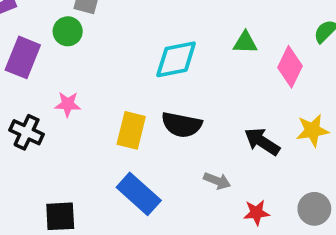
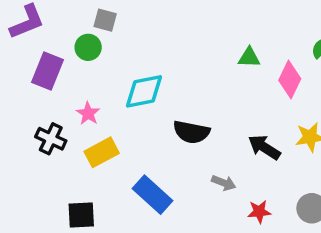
cyan diamond: (176, 59) -> (144, 91), moved
pink star: (68, 104) -> (88, 113), turned 30
yellow rectangle: (131, 130) -> (102, 152), moved, turned 48

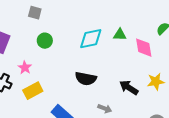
green circle: (88, 47) -> (45, 41), moved
pink diamond: (290, 80) -> (144, 48), turned -35
cyan diamond: (144, 91) -> (91, 39), moved

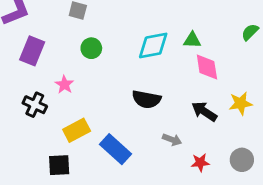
pink diamond: (144, 48) -> (207, 67), moved
yellow rectangle: (33, 91) -> (77, 130), moved

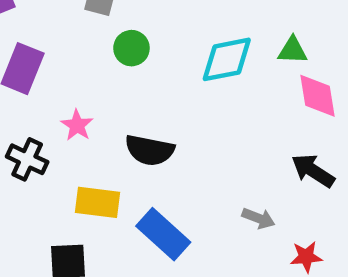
green circle: (91, 48) -> (131, 48), moved
black semicircle: (146, 99) -> (150, 150), moved
yellow rectangle: (77, 130) -> (97, 202), turned 35

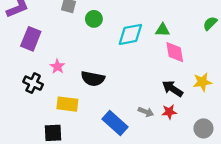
green circle: (131, 48) -> (94, 19), moved
blue rectangle: (163, 234) -> (115, 123), moved
red star: (306, 257) -> (169, 112), moved

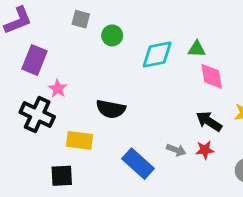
pink star: (57, 66) -> (58, 89), moved
black cross: (33, 83) -> (37, 115), size x1.4

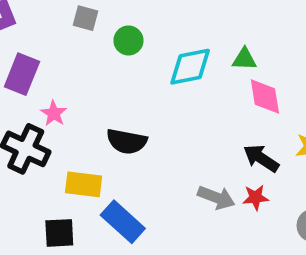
gray arrow: (176, 150) -> (216, 197), size x1.4
blue rectangle: (138, 164) -> (123, 222), moved

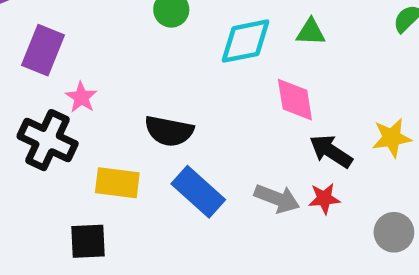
pink diamond: (265, 97) -> (295, 100), moved
blue rectangle: (123, 222) -> (198, 192), moved

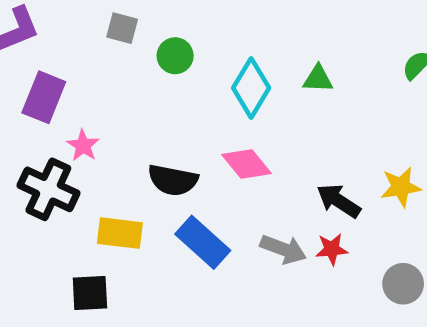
cyan diamond: (245, 41) -> (251, 88), turned -48
pink diamond: (295, 100) -> (247, 164), moved, turned -30

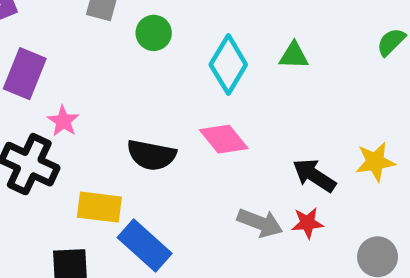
blue rectangle: (203, 242) -> (145, 245), moved

